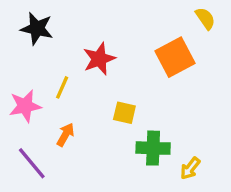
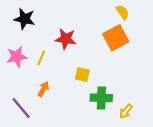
yellow semicircle: (205, 18) -> (122, 12), moved
red star: (99, 59) -> (66, 39), turned 30
pink star: (25, 106) -> (17, 57), moved

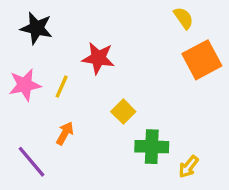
orange square: (116, 38) -> (202, 60), moved
yellow square: (82, 75) -> (123, 112), turned 32

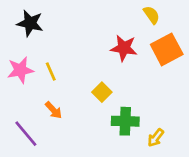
red star: (98, 58) -> (124, 48), moved
yellow line: (62, 87) -> (51, 71), turned -48
orange arrow: (65, 133) -> (54, 110), turned 108

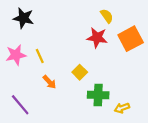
yellow semicircle: (151, 15) -> (107, 16), moved
orange arrow: (54, 110) -> (49, 82), moved
yellow arrow: (156, 138) -> (122, 108), turned 32

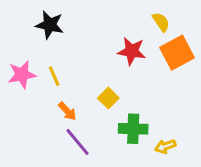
yellow semicircle: (107, 16) -> (161, 22), moved
black star: (23, 18) -> (50, 25), moved
purple line: (20, 105) -> (78, 142), moved

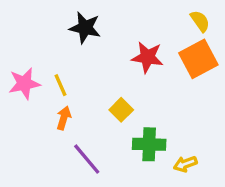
yellow semicircle: (161, 22) -> (200, 21), moved
black star: (50, 25) -> (85, 28), moved
orange arrow: (67, 111) -> (64, 118), moved, turned -120

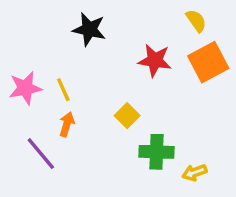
yellow semicircle: (200, 21) -> (196, 21), moved
purple line: (87, 159) -> (41, 154), moved

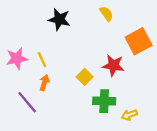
yellow semicircle: (196, 21) -> (106, 14), moved
red star: (155, 60) -> (113, 65), moved

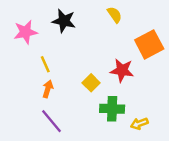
pink star: (17, 59) -> (25, 32), moved
purple line: (27, 102) -> (51, 121), moved

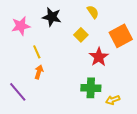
red star: (122, 70) -> (99, 57), turned 30
yellow square: (91, 83) -> (81, 35), moved
purple line: (51, 121) -> (18, 92), moved

